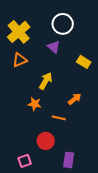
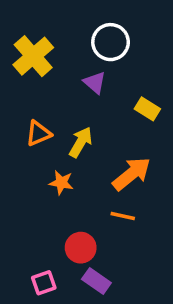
orange triangle: (20, 60) -> (38, 133), moved
orange arrow: (75, 99) -> (132, 174), size x1.6
orange line: (59, 118) -> (123, 216), moved
purple rectangle: (69, 160) -> (96, 281), moved, turned -63

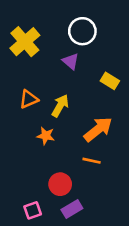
purple rectangle: (96, 281) -> (72, 209), turned -66

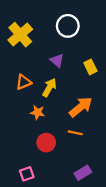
purple triangle: (71, 61) -> (57, 60), moved
yellow rectangle: (110, 81) -> (90, 67), turned 32
red circle: (60, 184) -> (46, 143), moved
purple rectangle: (72, 209) -> (83, 173), moved

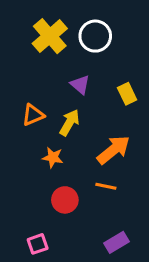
yellow cross: (20, 35) -> (50, 36), moved

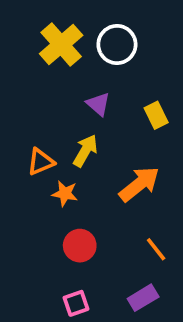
orange triangle: (33, 115) -> (41, 162), moved
orange line: (106, 186) -> (156, 249), moved, turned 40
pink square: (38, 244) -> (76, 303), moved

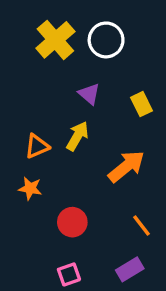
orange star: (65, 193) -> (30, 188), moved

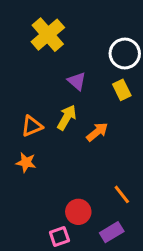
white circle: (106, 40) -> (125, 54), moved
orange arrow: (126, 166) -> (97, 132), moved, size x0.7
red circle: (72, 222) -> (78, 212), moved

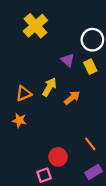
purple triangle: (77, 81) -> (68, 60), moved
purple rectangle: (112, 232) -> (93, 172), moved

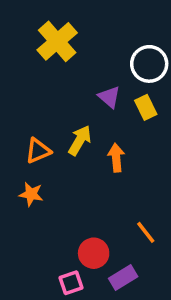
orange arrow: (72, 98) -> (116, 158), turned -56
purple rectangle: (93, 172) -> (123, 278), moved

